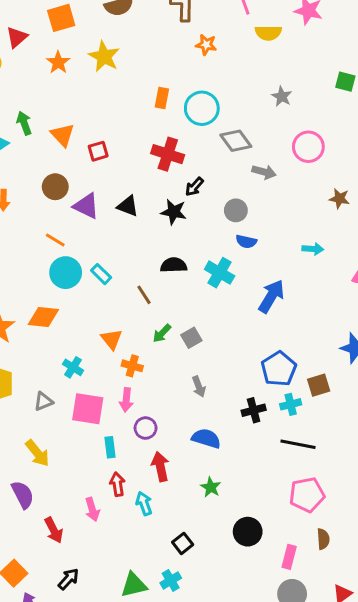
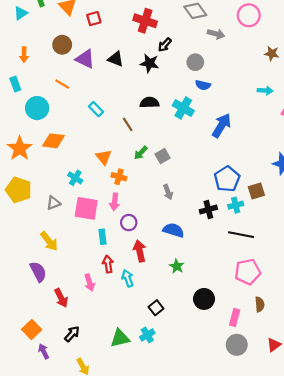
cyan arrow: (313, 249) -> (265, 91), moved
cyan circle: (66, 273) -> (37, 108), moved

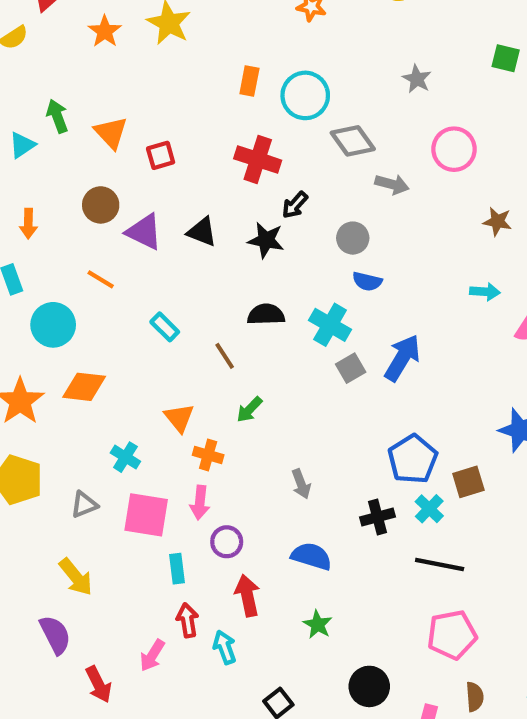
gray square: (163, 156) -> (351, 368), moved
cyan cross: (236, 205) -> (429, 509), turned -32
pink arrow: (89, 283) -> (152, 655), turned 49

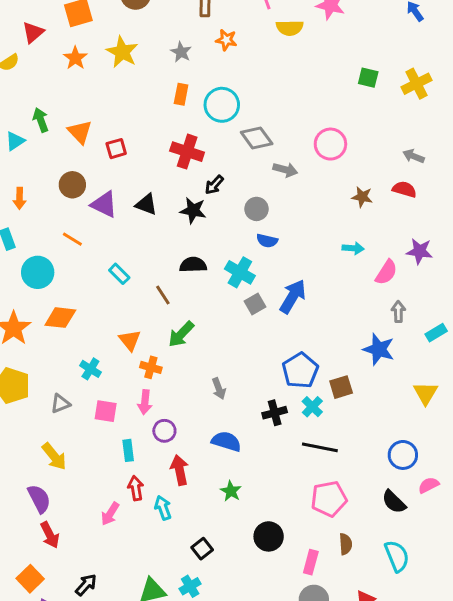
gray star: (417, 79) -> (181, 52), moved
green arrow: (249, 410) -> (181, 334), size x1.4
pink square: (146, 515) -> (106, 411), size x0.7
red arrow: (99, 684) -> (50, 535), moved

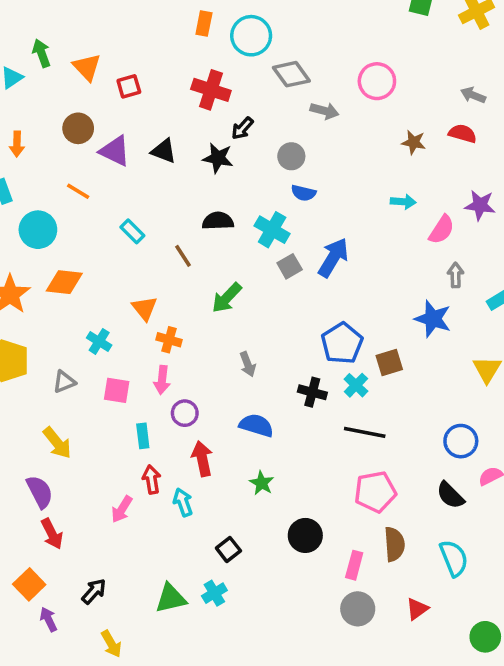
green arrow: (181, 334) -> (227, 298), moved
black cross: (275, 413) -> (312, 392), turned 30
brown semicircle: (346, 544) -> (394, 544), size x1.4

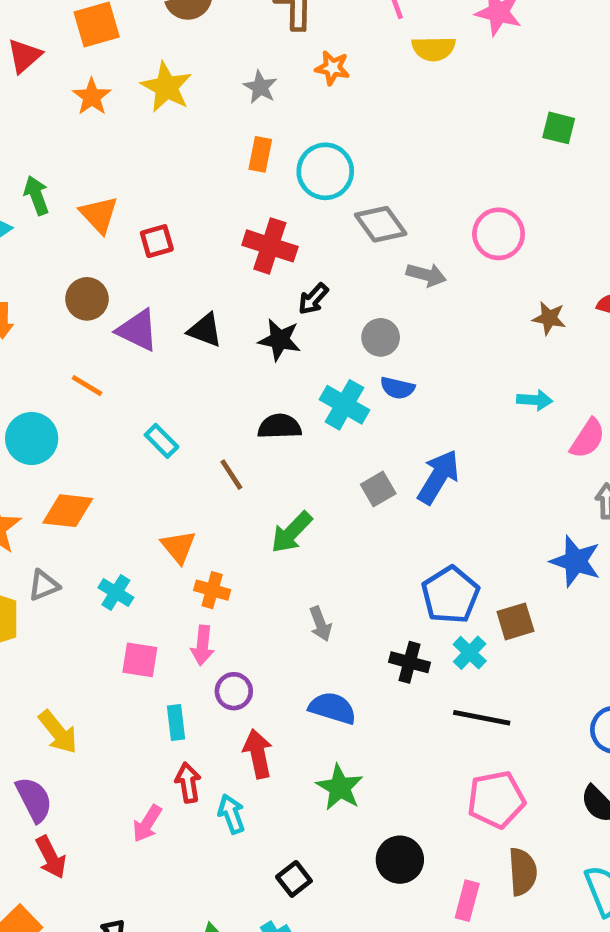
cyan cross: (272, 230) -> (344, 405), moved
gray triangle: (64, 382) -> (44, 585), moved
green star: (262, 483) -> (340, 787), size x1.4

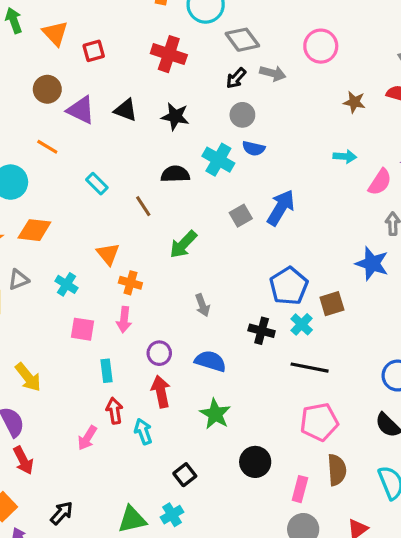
black arrow: (313, 299) -> (236, 78), moved
purple circle: (234, 691) -> (159, 353), moved

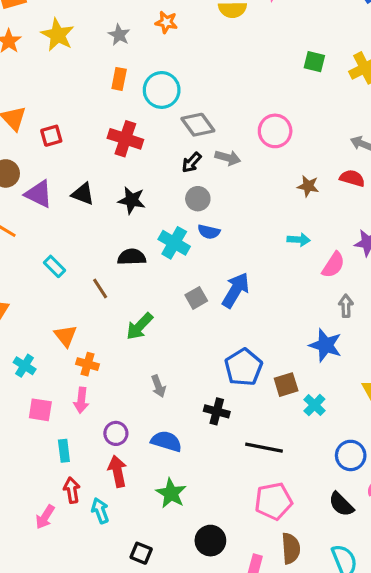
cyan cross: (302, 324) -> (314, 405), moved
black square: (185, 475) -> (141, 553), turned -30

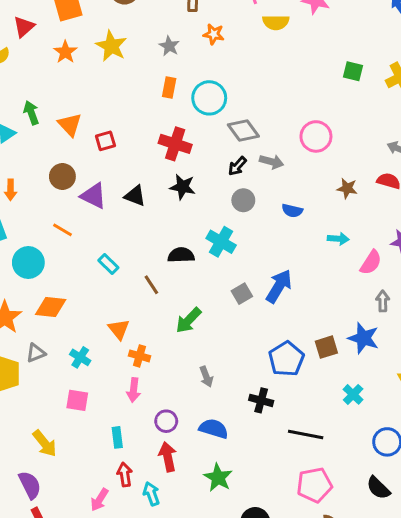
black star: (132, 200) -> (183, 187), moved
blue semicircle: (209, 232) -> (292, 211), moved
brown square: (286, 385) -> (326, 347), moved
pink square: (40, 410) -> (77, 400), moved

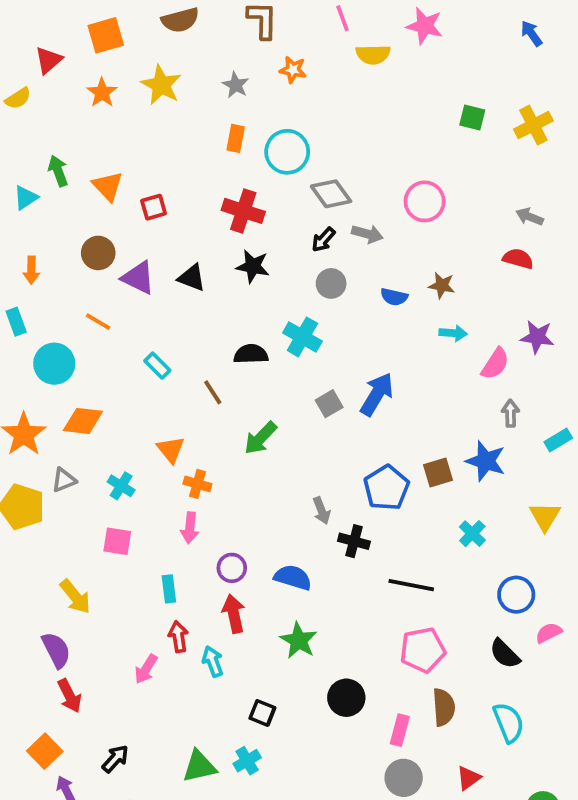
brown star: (347, 188) -> (442, 285), moved
gray arrow: (206, 377) -> (322, 511), moved

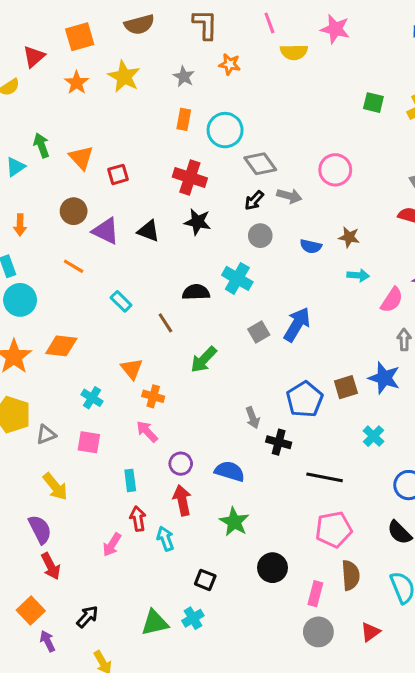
cyan circle: (54, 364) -> (20, 300), moved
gray triangle: (64, 480) -> (46, 435), moved
pink arrow: (190, 528) -> (147, 431), turned 130

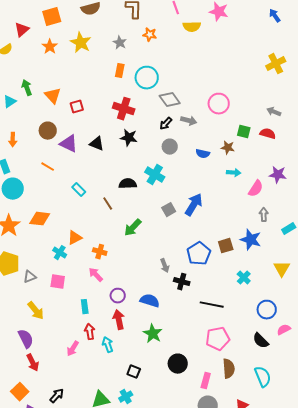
green square: (373, 103) -> (244, 132), moved
orange triangle: (132, 369) -> (75, 238), moved, turned 42

